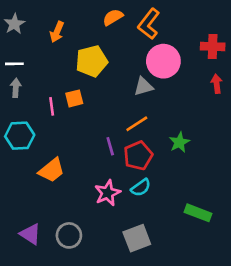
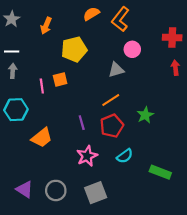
pink circle: (163, 61) -> (132, 49), size x0.6
purple line: (110, 146) -> (82, 123), moved
cyan semicircle: (141, 188) -> (125, 156), moved
gray square: (137, 238) -> (96, 193), moved

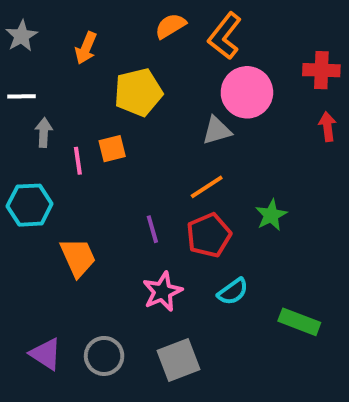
pink circle: (132, 49) -> (247, 92), size x1.6
gray arrow: (13, 71) -> (44, 133), moved
orange trapezoid: (42, 138) -> (78, 257), turned -75

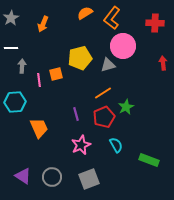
red cross: (321, 70) -> (155, 23), moved
yellow pentagon: (138, 92) -> (80, 58), moved
green star: (271, 215) -> (126, 107), moved
cyan semicircle: (233, 292) -> (116, 145), turned -84

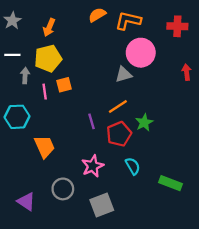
orange L-shape: (112, 18) -> (128, 21), turned 65
yellow pentagon: (80, 58) -> (48, 58), moved
purple line: (76, 114) -> (91, 121), moved
gray circle: (52, 177) -> (63, 189), moved

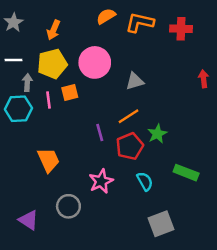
red cross: (177, 26) -> (181, 29), moved
pink circle: (141, 53) -> (95, 62), moved
cyan hexagon: (17, 117) -> (18, 109), moved
green rectangle: (171, 183) -> (186, 173), moved
gray square: (102, 205) -> (161, 224), moved

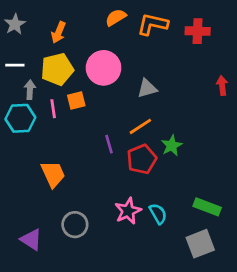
green rectangle: (186, 173) -> (207, 207), moved
pink star: (101, 181) -> (128, 211), moved
cyan semicircle: (145, 181) -> (158, 214), moved
gray square: (161, 224) -> (200, 244), moved

